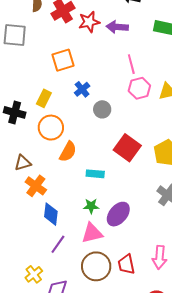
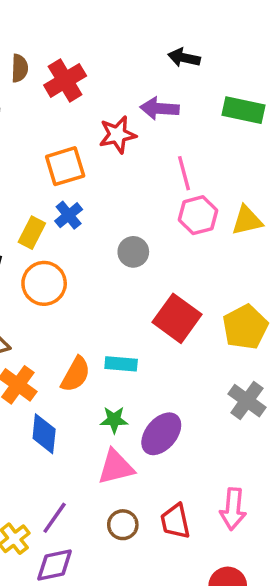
red star: (89, 22) -> (118, 135), moved
blue cross: (82, 89) -> (69, 215), moved
orange semicircle: (68, 152) -> (76, 374), moved
purple line: (58, 244) -> (55, 518), moved
brown circle: (96, 266) -> (123, 525), size x0.6

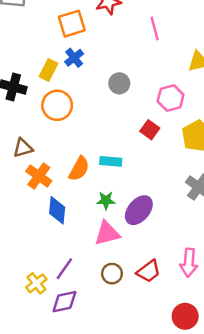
pink hexagon: (198, 215) -> (171, 98), moved
red square: (177, 318) -> (150, 130), size x0.6
red trapezoid: (175, 521) -> (149, 271), turned -115

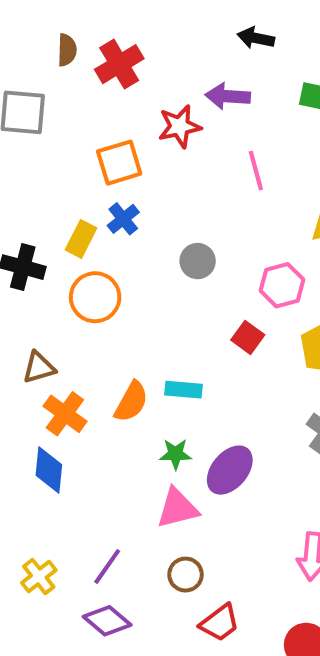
blue diamond: (57, 210) -> (49, 470), moved
red trapezoid: (149, 271) -> (220, 623), moved
yellow cross: (36, 283) -> (39, 577), moved
purple diamond: (64, 302) -> (107, 621), turned 52

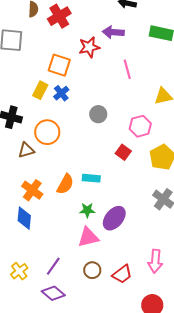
orange square: (119, 163) -> (59, 65), turned 35
yellow rectangle: (81, 239) -> (40, 90), moved
brown triangle: (39, 368) -> (26, 150), moved
red trapezoid: (220, 623) -> (122, 274), moved

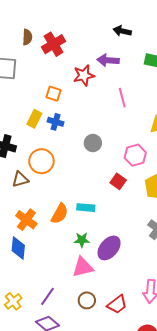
orange square: (59, 65) -> (54, 94), size x0.7
blue cross: (61, 93) -> (56, 122), turned -35

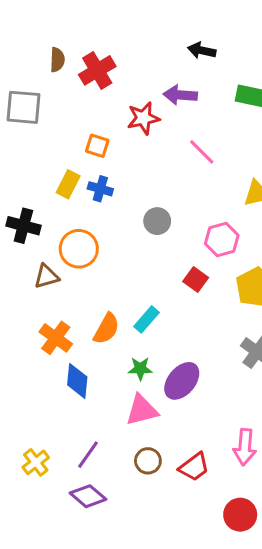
pink line: (122, 98) -> (202, 152), turned -30
cyan rectangle: (86, 208) -> (146, 319), turned -54
blue diamond: (18, 248) -> (77, 381), moved

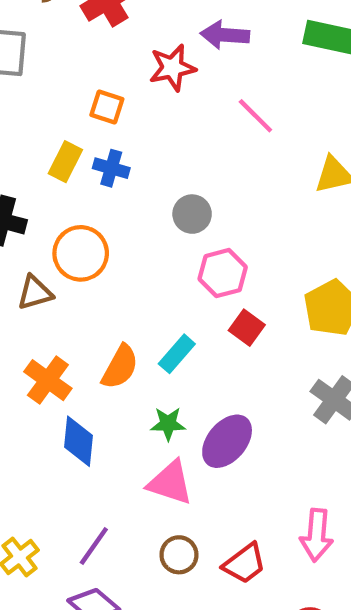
pink hexagon: (222, 240) -> (223, 273), moved
red square: (196, 279) -> (247, 328), moved
pink triangle: (142, 410) -> (170, 483), turned 32

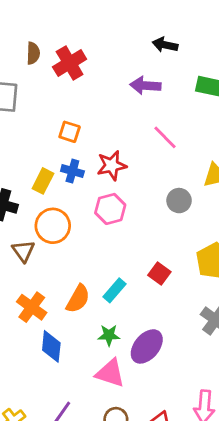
red star: (172, 68) -> (112, 165), moved
yellow rectangle: (65, 162) -> (43, 181), moved
gray circle: (192, 214) -> (179, 201), moved
pink hexagon: (223, 273) -> (110, 209), moved
brown triangle: (35, 293) -> (23, 251), turned -50

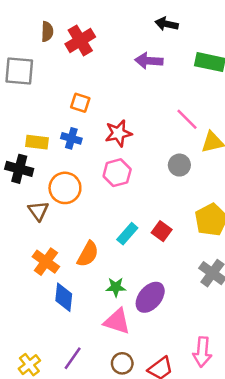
pink line: (165, 137) -> (187, 119), moved
blue cross: (72, 171) -> (71, 138), moved
yellow rectangle: (43, 181) -> (37, 142), moved, turned 70
cyan rectangle: (114, 290) -> (127, 234), moved

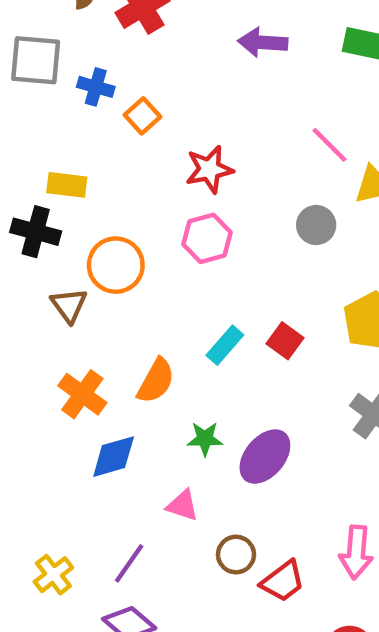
orange square: (80, 103) -> (143, 116), turned 30
blue cross: (71, 138) -> (96, 87), moved
blue diamond: (64, 297) -> (114, 457), turned 68
pink triangle: (117, 321) -> (183, 506), moved, size x0.7
brown circle: (122, 363) -> (236, 555), moved

